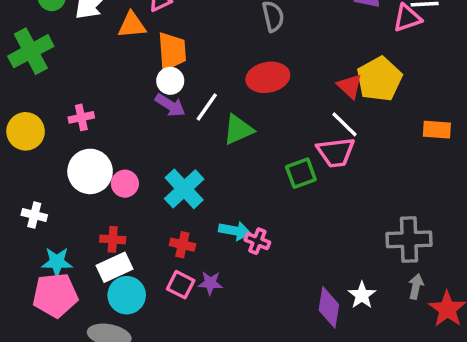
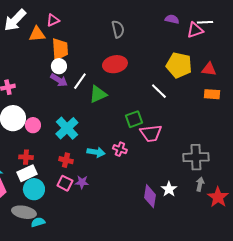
yellow pentagon: (379, 79) -> (179, 65), turned -30
red triangle: (350, 86) -> (209, 69), moved, turned -35
pink trapezoid: (336, 152) -> (151, 133), moved
pink cross: (257, 241) -> (120, 149), moved

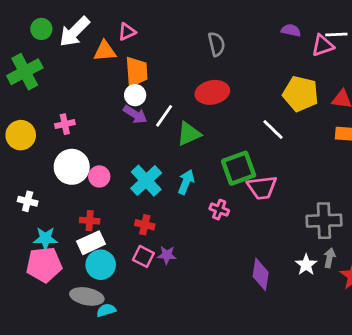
green square: (134, 119) -> (239, 168), size x1.4
cyan arrow: (96, 152) -> (186, 182), moved, turned -78
white star: (169, 189) -> (306, 265), moved

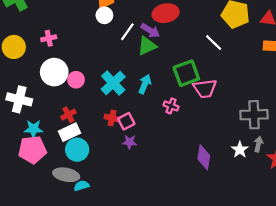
purple arrow: (135, 114) -> (150, 31), moved
white cross: (28, 201) -> (19, 99), size x1.6
red cross: (90, 221) -> (68, 115), turned -32
pink square: (143, 256) -> (126, 121), moved, turned 35

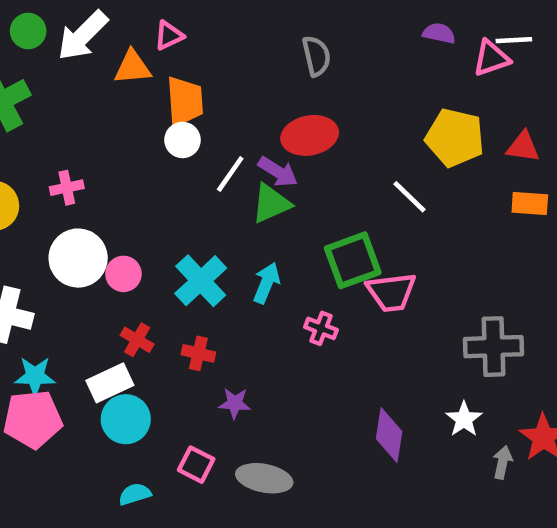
red cross: (68, 115) -> (137, 340), moved, turned -32
pink square: (126, 121) -> (196, 465), moved, turned -35
gray arrow: (258, 144) -> (503, 462), moved
gray ellipse: (66, 175) -> (264, 478), moved

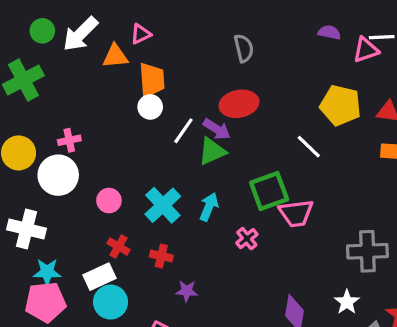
white circle: (78, 258) -> (58, 175), moved
pink cross: (321, 328) -> (247, 239), turned 30

